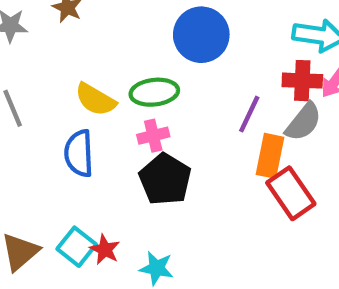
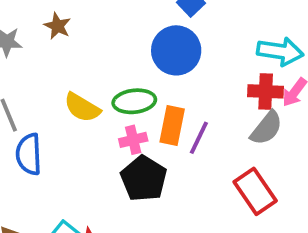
purple line: (249, 114) -> (199, 138), moved
blue semicircle: (79, 153) -> (29, 154), moved
orange rectangle: (270, 156) -> (172, 125), moved

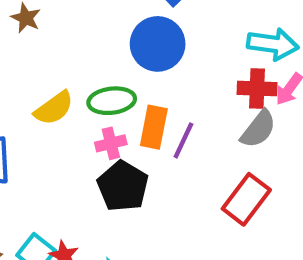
yellow semicircle: (82, 108) -> (54, 108), turned -66
red rectangle: (255, 191) -> (246, 199), turned 72

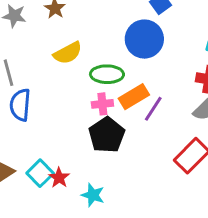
yellow semicircle: (54, 108) -> (68, 53), moved
orange rectangle: (154, 127) -> (134, 97), turned 40

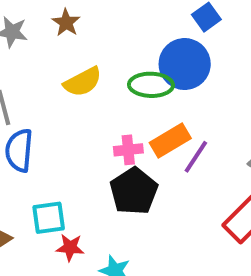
green ellipse: (107, 74) -> (151, 85), moved
cyan square: (40, 173) -> (49, 218), moved, turned 36
red star: (59, 178) -> (70, 248), turned -30

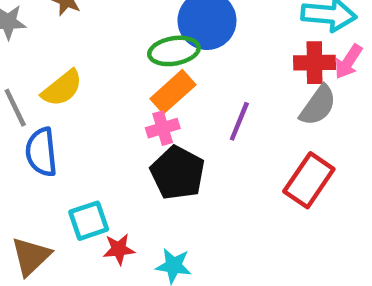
yellow semicircle: (83, 82) -> (62, 88), moved
orange rectangle: (170, 140) -> (173, 92), moved

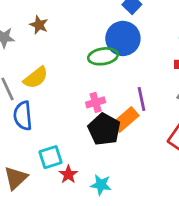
orange rectangle: (173, 92) -> (126, 119), moved
purple line: (239, 121) -> (141, 99), turned -35
red star: (119, 249) -> (68, 174), turned -30

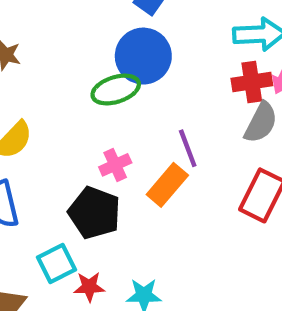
black pentagon: (104, 129) -> (94, 213), moved
red star: (68, 174) -> (89, 287), turned -30

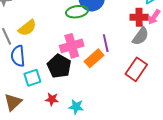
pink cross: (115, 165) -> (72, 46), size x1.6
cyan square: (56, 264) -> (32, 78), moved

